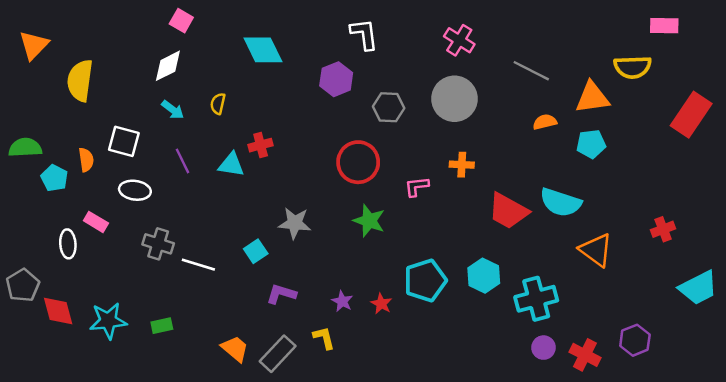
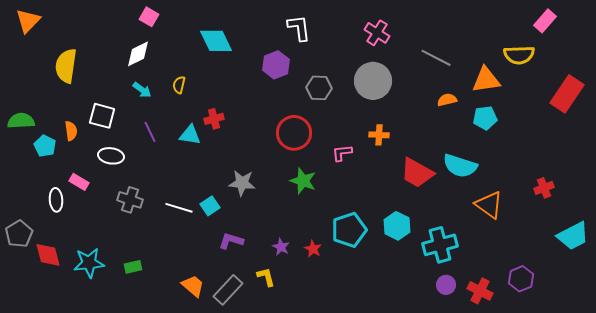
pink rectangle: (664, 26) -> (545, 21), turned -50
orange triangle: (34, 45) -> (28, 21), moved
white line: (198, 265) -> (179, 208), moved

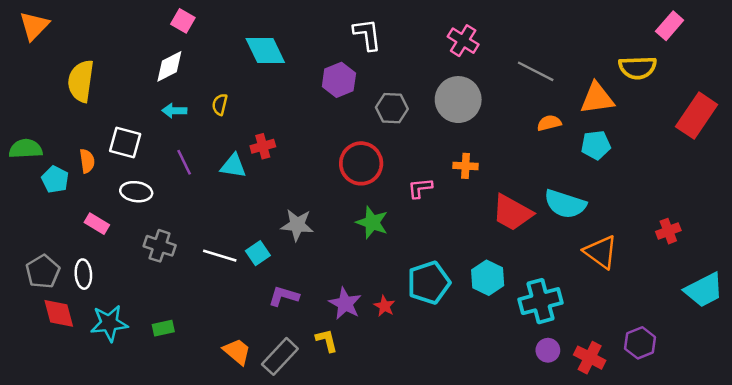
cyan arrow: (142, 90) -> (174, 111), turned 144
white ellipse: (56, 200) -> (83, 274), moved
gray pentagon: (19, 234) -> (43, 272), moved
purple star: (281, 247) -> (345, 304), size x1.5

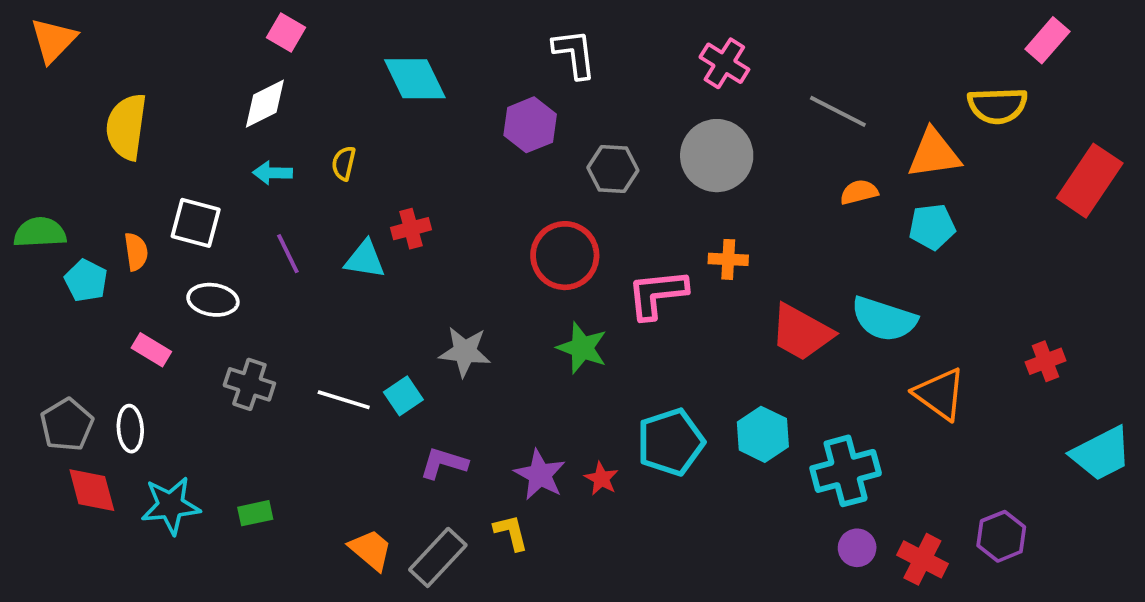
pink L-shape: (420, 188) -> (657, 294), size x1.6

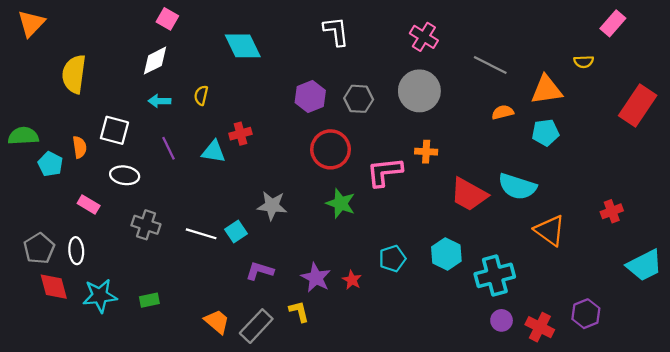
yellow semicircle: (997, 106) -> (584, 62), size x0.6
purple hexagon: (530, 125) -> (310, 97), moved
cyan pentagon: (671, 442) -> (392, 259), size x0.7

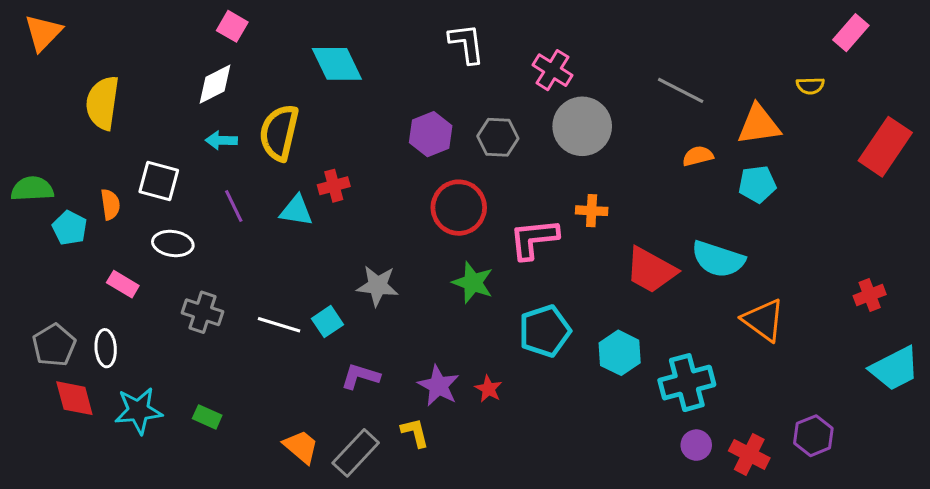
pink cross: (424, 37) -> (552, 70), moved
yellow semicircle: (201, 95) -> (279, 133), size x2.0
red cross: (612, 211) -> (870, 295), moved
cyan pentagon: (392, 259) -> (545, 331), moved, size x1.4
green rectangle: (149, 300) -> (207, 417), turned 36

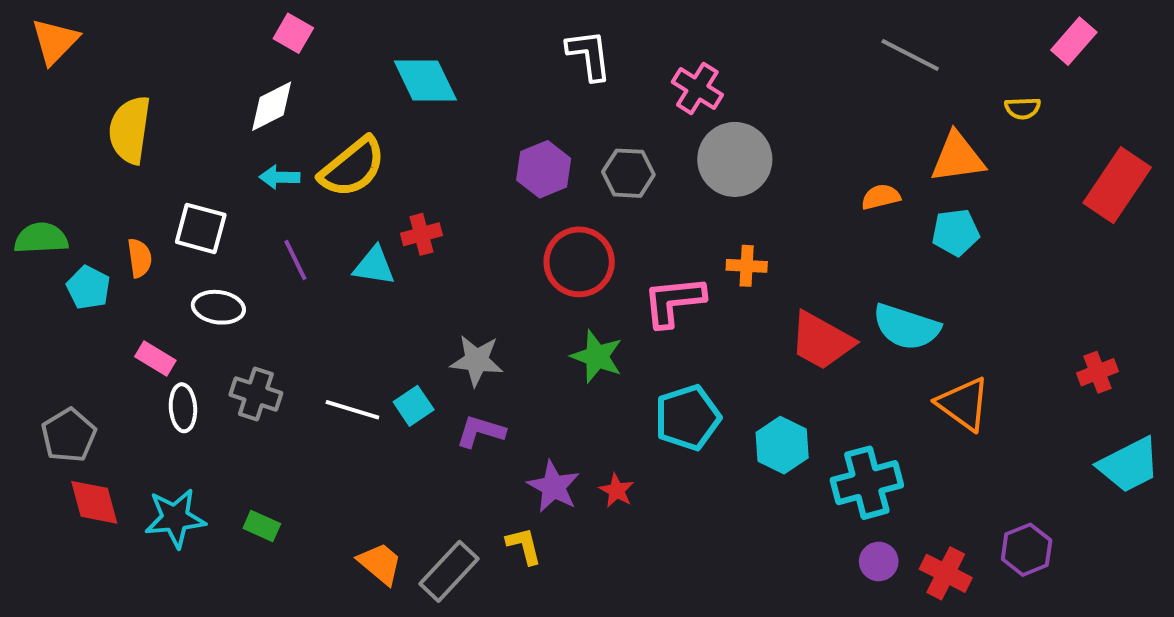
gray line: (681, 90) -> (910, 55), moved
yellow semicircle: (279, 133) -> (352, 167), turned -142
white ellipse: (106, 348) -> (183, 408), moved
purple L-shape: (360, 376) -> (481, 431), moved

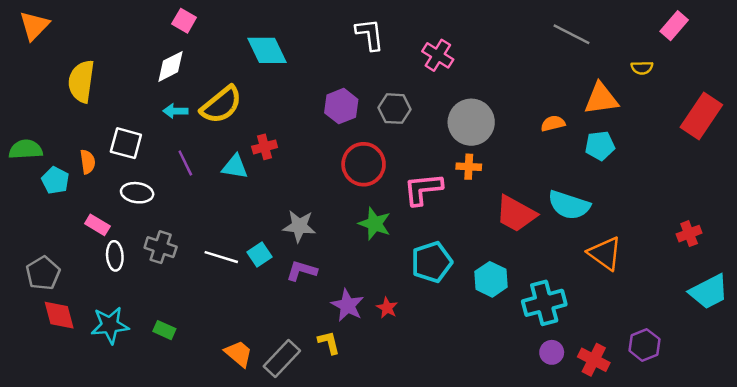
gray circle: (735, 159) -> (471, 122), moved

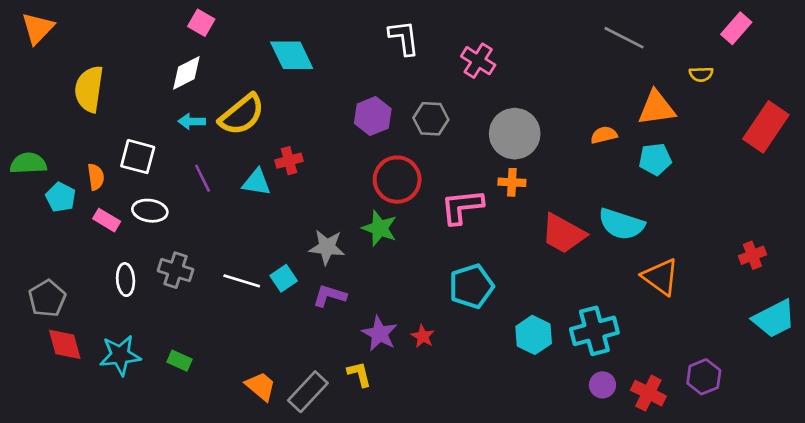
green star: (375, 224) -> (380, 228), moved
pink rectangle: (97, 225) -> (107, 220), moved
cyan hexagon: (491, 279) -> (534, 335), moved

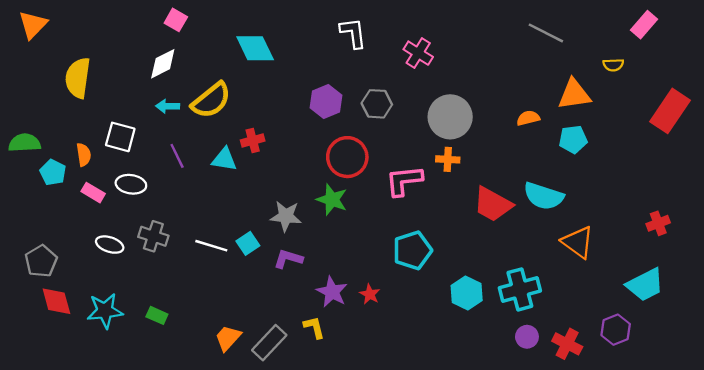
white ellipse: (126, 280) -> (110, 245), turned -68
cyan trapezoid: (774, 319) -> (645, 285), moved
orange trapezoid: (261, 386) -> (228, 338), turned -88

